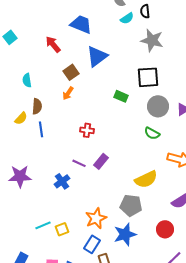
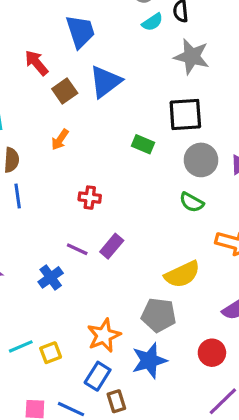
blue trapezoid: (81, 24) -> (80, 31), turned 50
brown square: (71, 72) -> (65, 91), moved

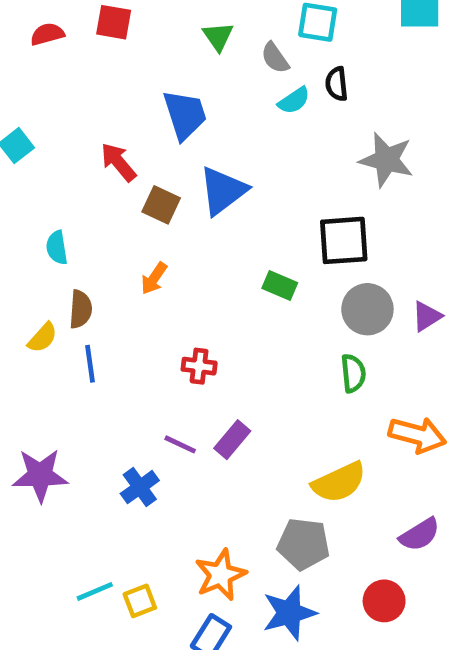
gray star: (192, 57) -> (386, 160), moved
brown square: (65, 91) -> (161, 205), turned -30
green semicircle: (192, 202) -> (353, 373), turned -125

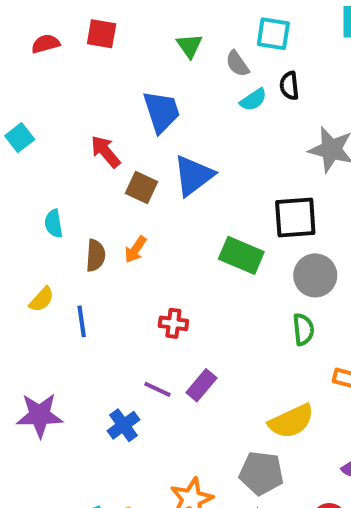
green rectangle: (280, 285) -> (241, 255), size x1.5
brown semicircle: (81, 309) -> (96, 255), moved

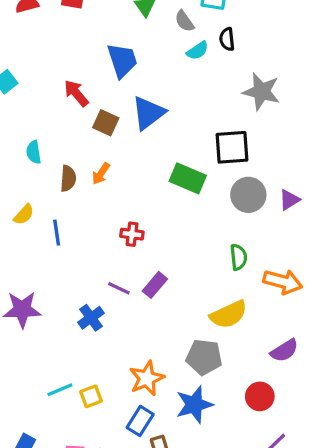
green semicircle: (303, 329) -> (238, 257), moved

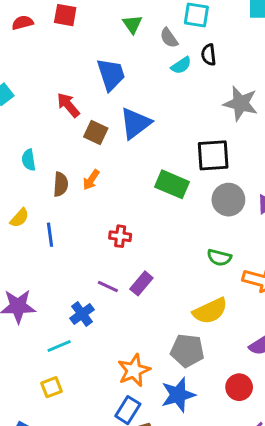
green semicircle: (238, 257) -> (219, 258), turned 110
cyan line: (60, 390) -> (59, 346), moved
yellow square: (91, 396) -> (51, 387), moved

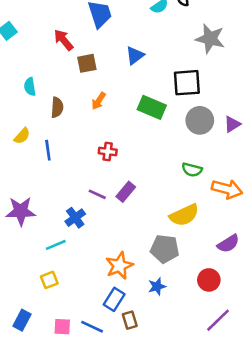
blue triangle: (135, 123) -> (135, 55), moved, size x0.7
brown square: (96, 132) -> (87, 63), turned -36
orange arrow: (91, 180) -> (99, 101), moved
blue star: (178, 395) -> (157, 286), size x0.6

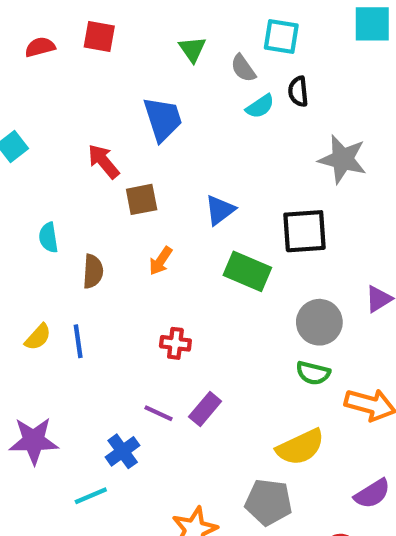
blue triangle: (135, 55) -> (220, 210), moved
gray circle: (200, 120) -> (319, 322), moved
yellow semicircle: (22, 136) -> (38, 337), moved

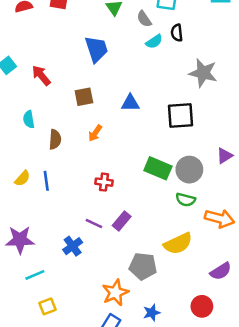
red arrow: (103, 161) -> (41, 75), moved
blue triangle: (220, 210) -> (130, 103), turned 36
green rectangle: (247, 271) -> (158, 168), moved
cyan line: (91, 496) -> (35, 275), moved
gray pentagon: (269, 502) -> (143, 266), moved

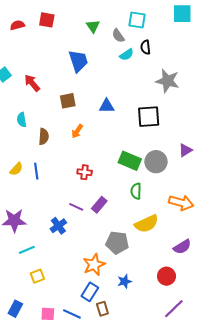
green semicircle: (186, 200) -> (136, 191), moved, turned 77

